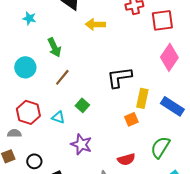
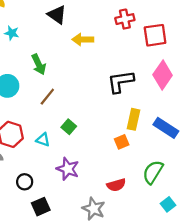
black L-shape: (119, 77) -> (121, 82), moved
black circle: (34, 161) -> (25, 182), moved

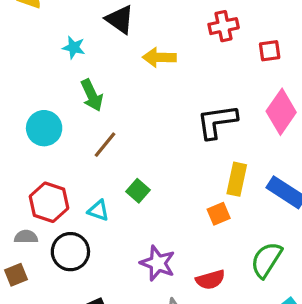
cyan star: (12, 33) -> (74, 47), moved
red square: (155, 35) -> (270, 51), size x0.6
purple star: (68, 169) -> (158, 263), moved
black circle: (25, 182) -> (70, 252), moved, size x1.5

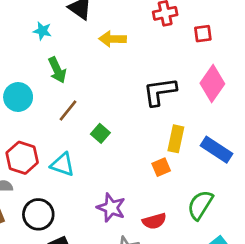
green square: (138, 191) -> (100, 133), moved
cyan triangle: (98, 210) -> (63, 164), size x1.4
black circle: (70, 252) -> (38, 214), moved

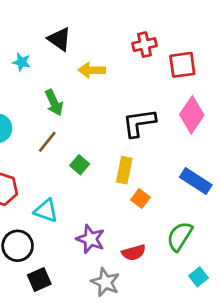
red square: (203, 34) -> (182, 65), size x1.5
green arrow: (57, 70) -> (54, 103), moved
yellow rectangle: (176, 139) -> (124, 170), moved
cyan triangle: (63, 164) -> (46, 211), moved
orange square: (161, 167) -> (140, 199), turned -30

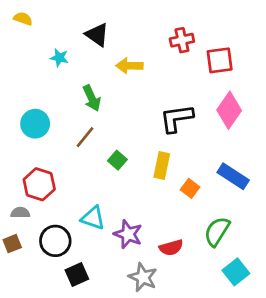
orange square: (140, 199) -> (190, 188), moved
cyan triangle: (46, 211) -> (93, 218), moved
cyan square: (199, 277) -> (236, 272), size x1.4

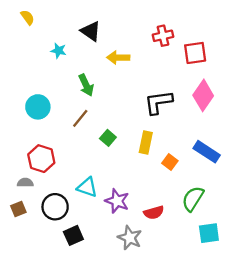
yellow semicircle: (23, 19) -> (28, 17), turned 35
cyan square: (236, 272) -> (209, 233), turned 30

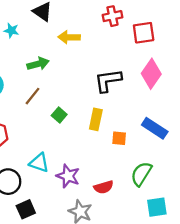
green arrow: (86, 85) -> (38, 64), turned -80
orange square: (170, 162) -> (119, 138), turned -32

